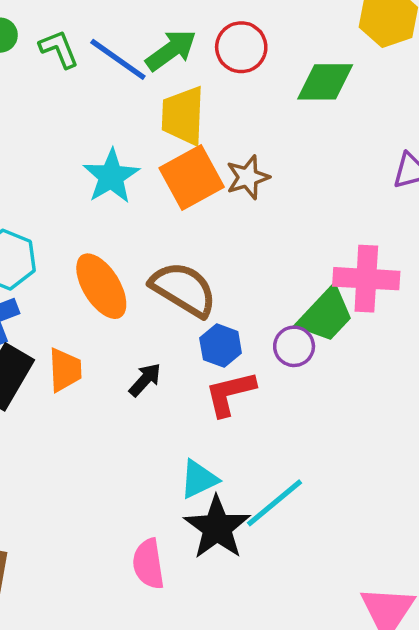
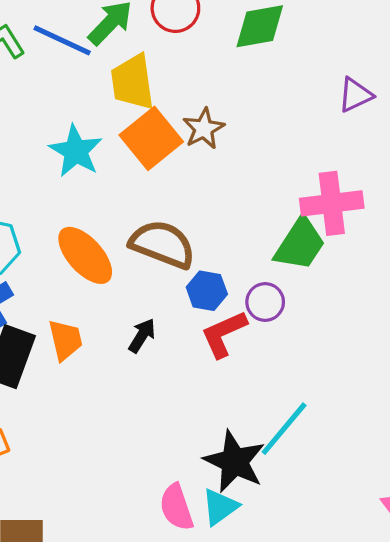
purple circle: (294, 346) -> (265, 302), moved
cyan triangle: (199, 479) -> (220, 507), moved

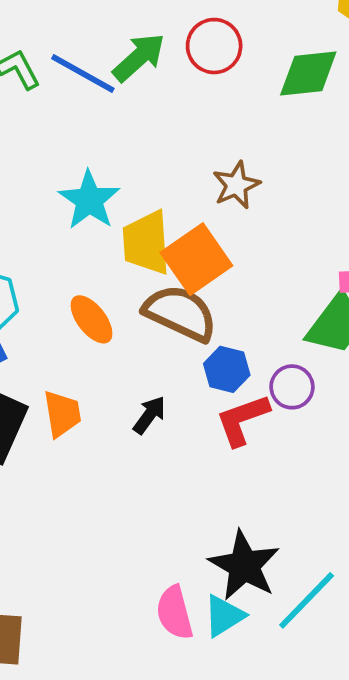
yellow trapezoid: (133, 82) -> (146, 243), moved
orange square: (151, 138) -> (196, 259), moved
orange ellipse: (85, 255) -> (92, 319), size x0.7
cyan line: (284, 429) -> (307, 600), moved

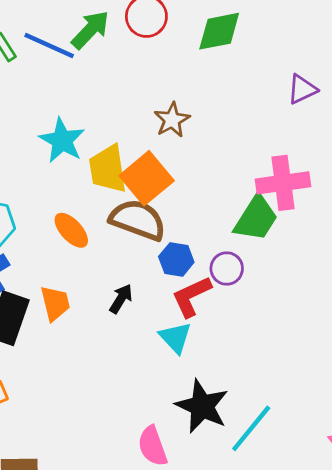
cyan triangle: (224, 616) -> (175, 338), moved, turned -36

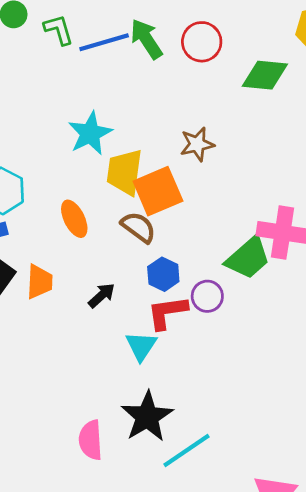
green arrow: (90, 30) -> (146, 39), turned -93
blue line: (49, 45) -> (104, 42), turned -57
brown semicircle: (138, 220) -> (138, 227), size x0.7

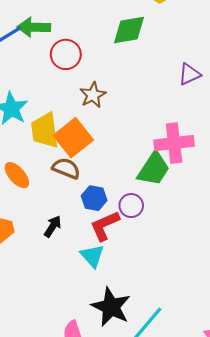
green arrow: (146, 39) -> (34, 27), turned -40
red circle: (202, 42) -> (66, 54), moved

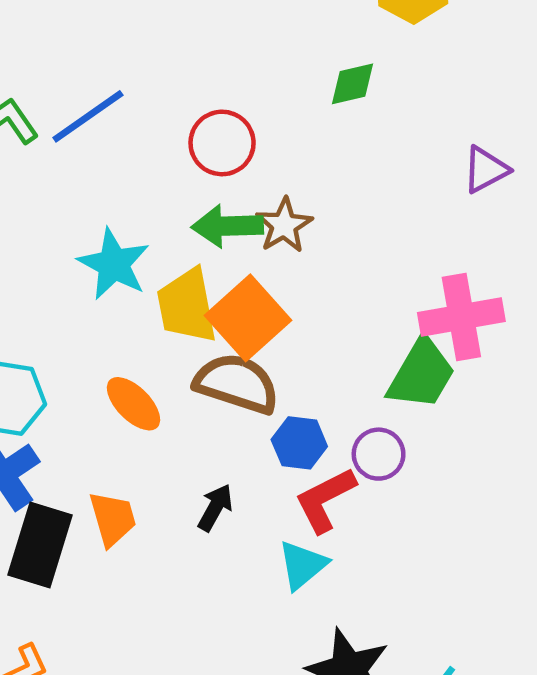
green arrow: (34, 27) -> (227, 226), moved
green diamond: (129, 30) -> (353, 84), size x0.7
brown semicircle: (66, 168) -> (237, 383), size x1.4
cyan triangle: (92, 256) -> (302, 565), turned 35

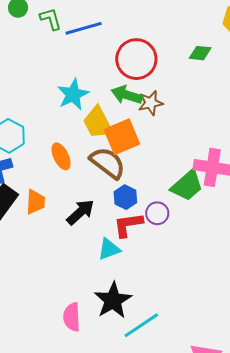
red circle: (222, 143) -> (136, 59), size x1.4
yellow trapezoid: (187, 306) -> (98, 123), turned -36
black arrow: (215, 508) -> (80, 212), size x1.4

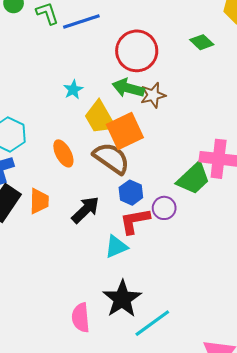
green diamond: (200, 53) -> (202, 42), turned 40
cyan star: (73, 94) -> (73, 90), size x0.6

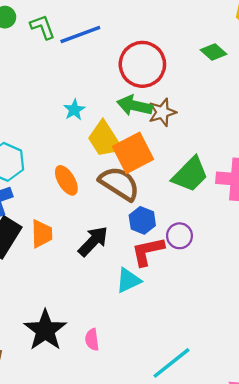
green trapezoid: (194, 178) -> (190, 174), moved
black star: (122, 299) -> (45, 330), moved
pink semicircle: (81, 318) -> (92, 340), moved, size x0.7

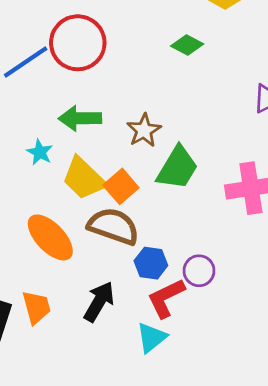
red circle: (142, 64) -> (78, 43), moved
green arrow: (135, 106) -> (80, 118), moved
orange square: (133, 153) -> (121, 186), size x0.7
green trapezoid: (190, 174) -> (177, 168), moved
orange ellipse: (66, 180) -> (50, 237), size x1.4

